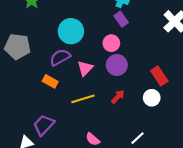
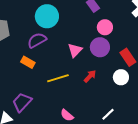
pink circle: (111, 43) -> (105, 27), moved
purple circle: (117, 65) -> (100, 47), moved
pink triangle: (85, 68) -> (75, 50), moved

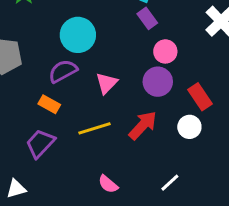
pink triangle: (75, 50) -> (107, 83), moved
red arrow: (90, 76) -> (143, 125), size x1.5
purple trapezoid: (22, 102) -> (40, 143), moved

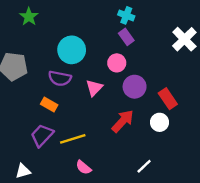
pink circle: (165, 51) -> (117, 63), moved
purple semicircle: (63, 71) -> (60, 78), turned -140
yellow line: (94, 128) -> (73, 139), moved
pink semicircle: (108, 184) -> (84, 167), moved

